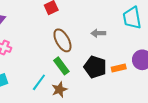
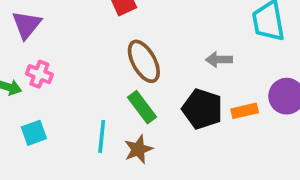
gray arrow: (98, 33) -> (219, 60), moved
cyan line: (39, 82) -> (102, 136), turned -30

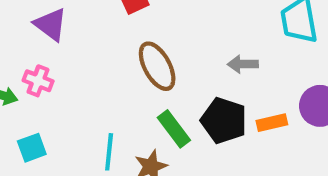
purple triangle: (27, 25) -> (51, 24), moved, turned -32
green rectangle: (142, 107) -> (174, 129), moved

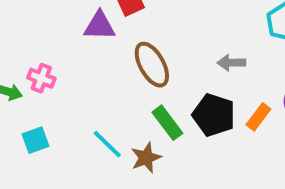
purple triangle: (51, 24) -> (100, 26), moved, turned -36
orange rectangle: (272, 123) -> (258, 117), turned -40
cyan line: (109, 152) -> (107, 144), turned -52

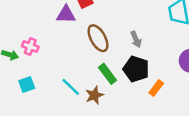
gray arrow: (231, 63) -> (136, 39), moved, turned -112
orange rectangle: (258, 117) -> (156, 88), moved

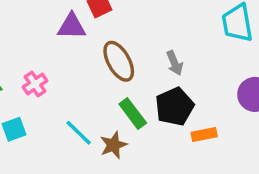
pink cross: (30, 46) -> (35, 84), moved, turned 35
black pentagon: (136, 69) -> (175, 107), turned 30
orange rectangle: (156, 88) -> (204, 135), turned 42

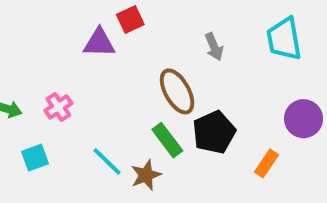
brown ellipse: (119, 61) -> (177, 91), moved
gray arrow: (175, 63) -> (214, 47), moved
orange rectangle: (204, 135) -> (267, 163), moved, turned -45

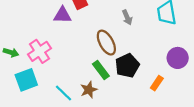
pink cross: (58, 107) -> (39, 51), size x1.5
cyan square: (35, 158) -> (26, 80), size x1.5
cyan line: (107, 161) -> (64, 93), moved

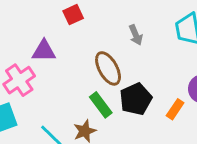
purple triangle: (62, 15) -> (44, 51), moved
orange rectangle: (157, 83) -> (175, 109), moved

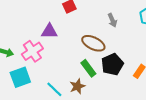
brown ellipse: (108, 68) -> (93, 43), turned -35

